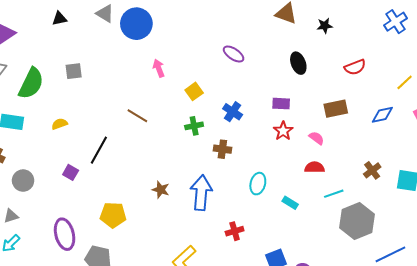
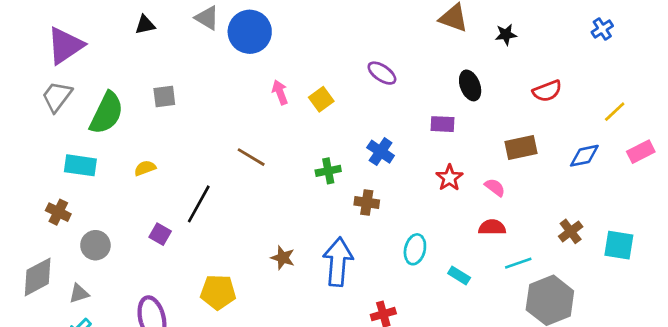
blue cross: (395, 22) -> (602, 29), size x0.7
yellow square: (194, 91) -> (321, 99), moved
purple rectangle: (281, 104) -> (443, 124), moved

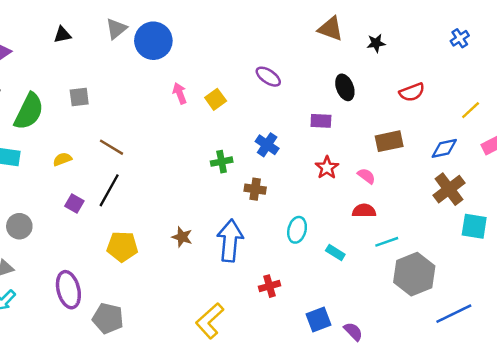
gray triangle: (207, 18) -> (116, 29), turned 50
brown line: (251, 157) -> (111, 147), moved
brown cross: (571, 231) -> (449, 189), moved, size x1.5
purple square: (160, 234) -> (74, 203), moved
yellow pentagon: (218, 292) -> (122, 247), moved

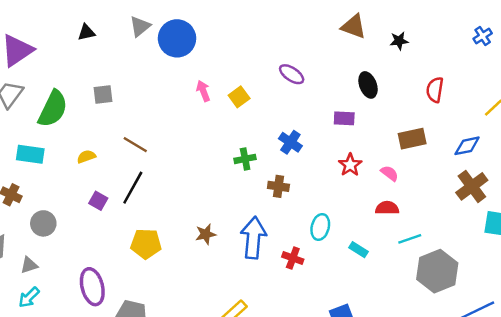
red semicircle: (412, 92) -> (435, 90), turned 120
brown star: (182, 237) -> (206, 234), turned -30
red cross: (269, 286) -> (293, 258), moved, turned 36

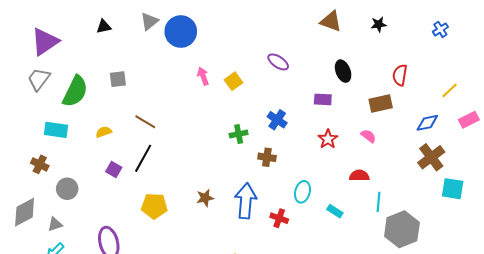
black star: (399, 41) -> (379, 24), moved
brown rectangle: (412, 139) -> (381, 104), moved
pink semicircle: (389, 173) -> (368, 136), moved
cyan line: (410, 239) -> (379, 202), turned -66

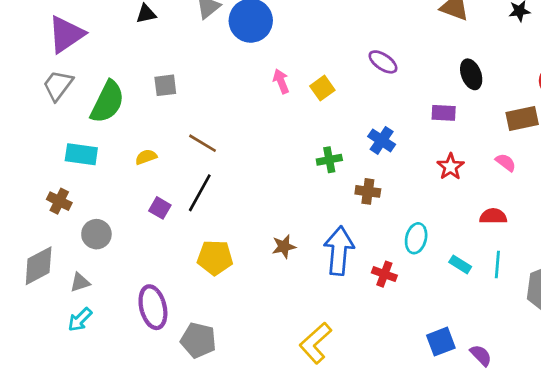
cyan line: (379, 202) -> (497, 264), moved

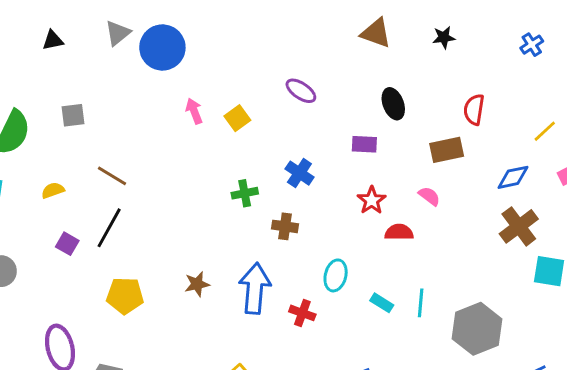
red semicircle: (493, 216) -> (399, 232), moved

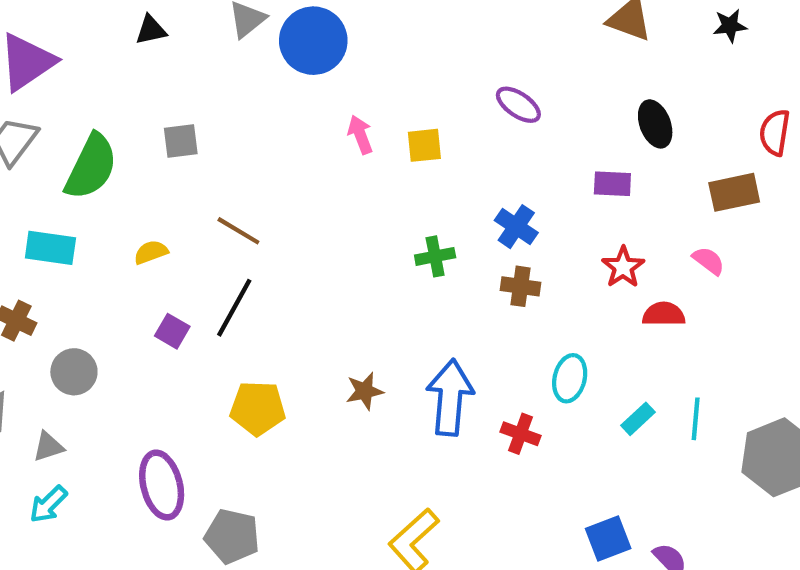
yellow square: (237, 118) -> (424, 145), turned 30
brown cross: (285, 226) -> (521, 286), moved
cyan rectangle: (382, 303) -> (638, 419), turned -75

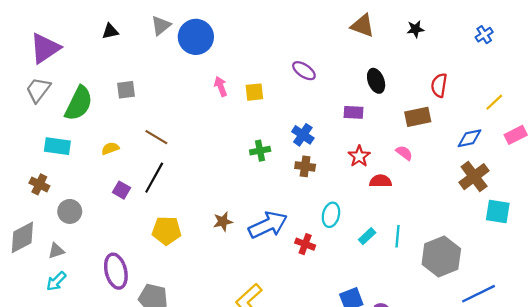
blue arrow: (450, 397) -> (268, 225), turned 60

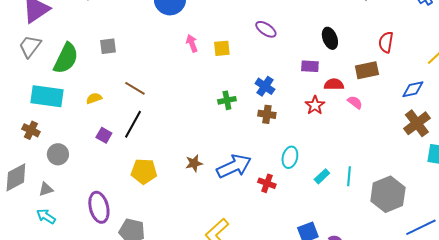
cyan rectangle: (57, 146) -> (47, 96), size x1.4
red semicircle: (381, 181) -> (334, 84), moved
cyan arrow: (56, 281) -> (46, 216), turned 78

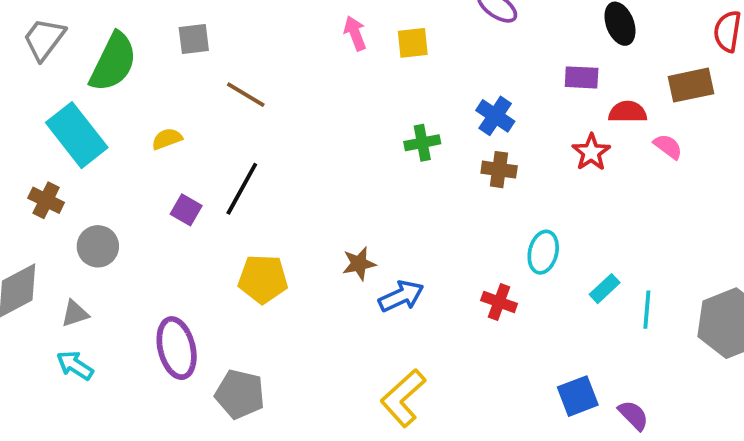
brown line: (135, 88) -> (246, 95), moved
cyan rectangle: (47, 96) -> (77, 135), turned 44
blue arrow: (234, 166) -> (401, 296), moved, size x0.7
cyan line: (349, 176) -> (647, 310), moved

